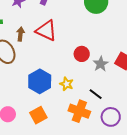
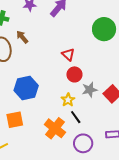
red triangle: (46, 31) -> (68, 54), moved, size x0.6
brown arrow: (20, 34) -> (22, 37), turned -64
yellow star: (67, 84) -> (68, 100), moved

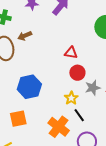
brown arrow: (22, 37) -> (25, 36), turned -72
red triangle: (68, 54) -> (71, 53), turned -32

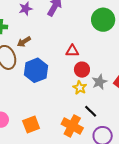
blue hexagon: (29, 87) -> (36, 70), moved
yellow star: (71, 98) -> (80, 88), moved

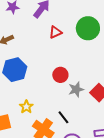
red triangle: (72, 51) -> (55, 32), moved, turned -32
yellow star: (80, 88) -> (26, 107), moved

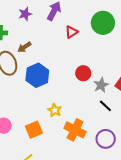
black line: (63, 117) -> (105, 106), moved

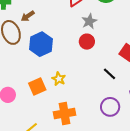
gray star: (101, 85) -> (89, 21), moved
orange square: (34, 130) -> (37, 87), moved
orange cross: (75, 130) -> (64, 113), moved, turned -35

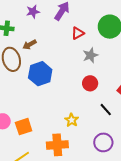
red circle: (87, 42) -> (90, 83), moved
yellow star: (59, 79) -> (72, 120), moved
orange square: (37, 87) -> (24, 127), moved

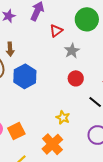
brown arrow: (30, 45) -> (10, 49), turned -56
orange cross: (57, 145) -> (52, 144), turned -30

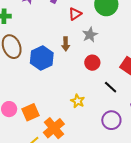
brown arrow: (10, 49) -> (66, 44), moved
orange cross: (52, 144) -> (54, 128), moved

